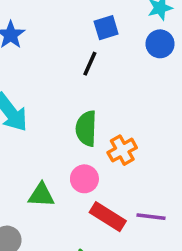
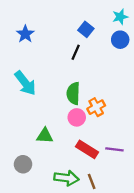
blue square: (106, 28) -> (86, 29), turned -35
pink circle: (84, 179) -> (77, 117), moved

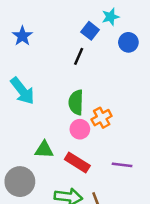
cyan star: (120, 17) -> (111, 17), moved
red rectangle: (87, 149) -> (77, 162), moved
gray circle: (23, 164) -> (20, 182), size x1.5

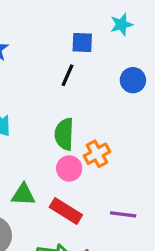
cyan star: (111, 17) -> (121, 25), moved
blue square: (90, 31) -> (82, 43), turned -36
blue circle: (128, 42) -> (133, 80), moved

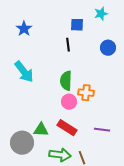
black line: (68, 75) -> (68, 45), turned -32
orange cross: (97, 154) -> (86, 93), turned 35
green triangle: (23, 195) -> (41, 130), moved

